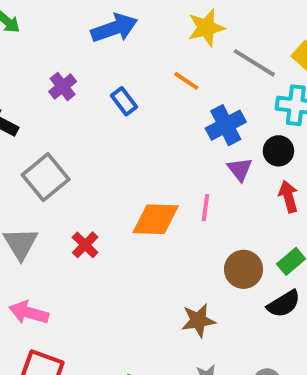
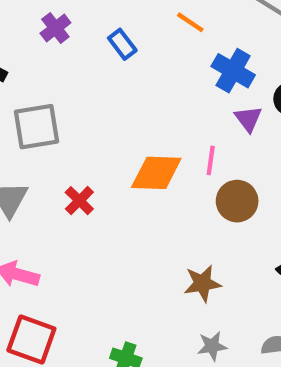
blue cross: (226, 125) -> (233, 71), turned -33
gray square: (46, 177) -> (36, 127), turned 30
brown circle: (244, 269) -> (237, 201), moved

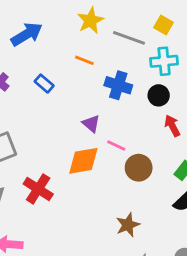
purple triangle: (248, 119) -> (91, 124), moved
pink line: (211, 160) -> (116, 145), turned -60
red cross: (79, 201) -> (38, 189), size x1.5

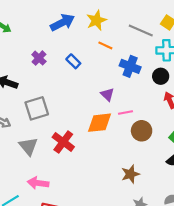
yellow star: (90, 20) -> (96, 20), moved
pink line: (116, 145) -> (126, 113), turned -40

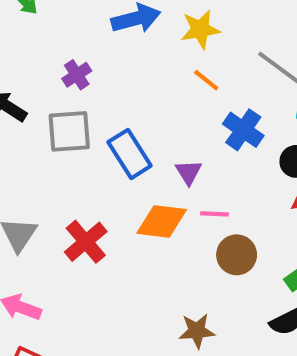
blue rectangle: (73, 61) -> (130, 154), moved, size x1.6
gray square: (37, 108) -> (69, 131), moved

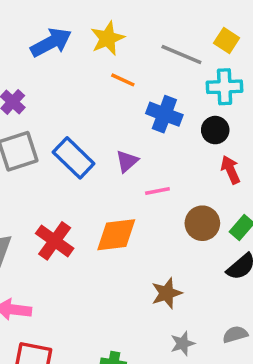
purple triangle: (189, 172) -> (127, 161), turned 35
orange diamond: (162, 221) -> (116, 235), moved
brown circle: (237, 255) -> (202, 223), moved

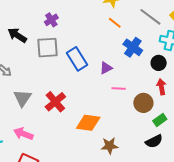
brown circle: (202, 223) -> (143, 103), moved
orange diamond: (116, 235) -> (88, 123), moved

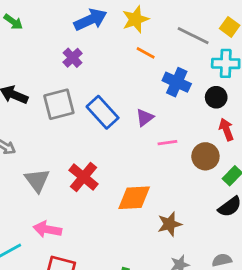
purple cross: (51, 20) -> (73, 58), moved

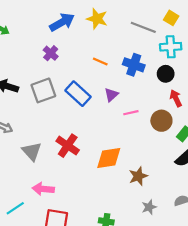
yellow star: (135, 19) -> (97, 19), turned -30
orange line: (146, 53) -> (100, 62), moved

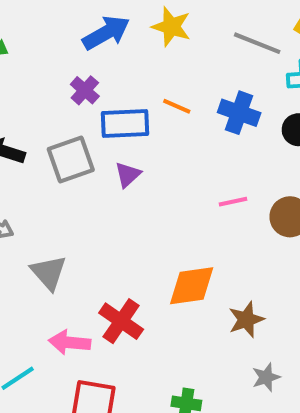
blue rectangle: (78, 94) -> (125, 123), moved, turned -45
purple triangle: (111, 95) -> (128, 175), moved
red cross: (68, 146) -> (121, 321), moved

